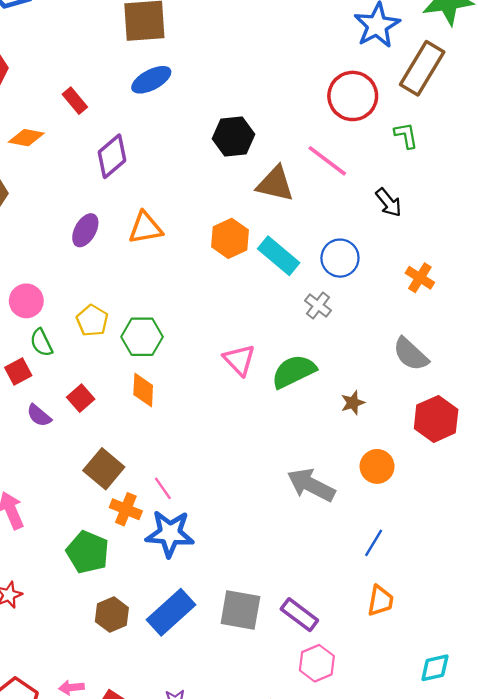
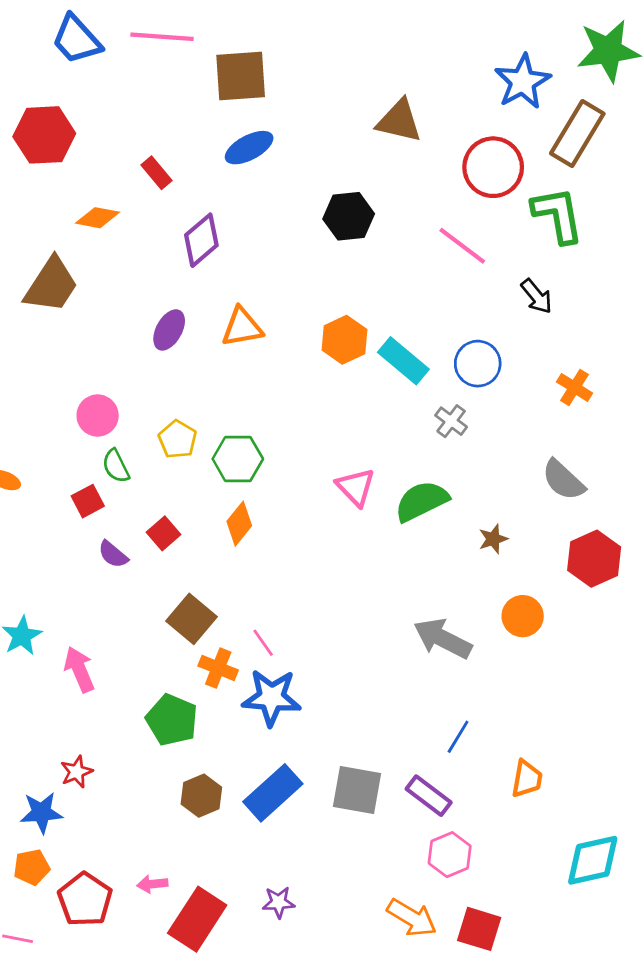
green L-shape: (406, 135) -> (558, 215), size x1.8
brown triangle: (275, 184) -> (399, 121), moved
orange diamond: (143, 390) -> (239, 524), turned 36
blue line: (374, 543) -> (458, 737), moved
cyan diamond: (435, 668) -> (593, 860), size x1.5

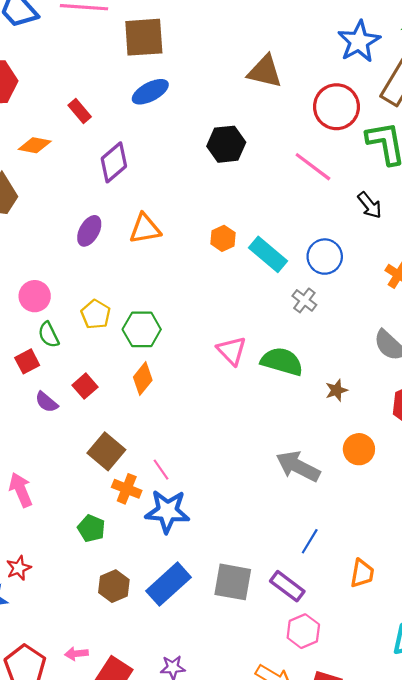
orange hexagon: (344, 340) -> (223, 238), size x0.7
green semicircle: (422, 501) -> (282, 361), turned 42
green pentagon: (172, 720) -> (91, 528), size x0.7

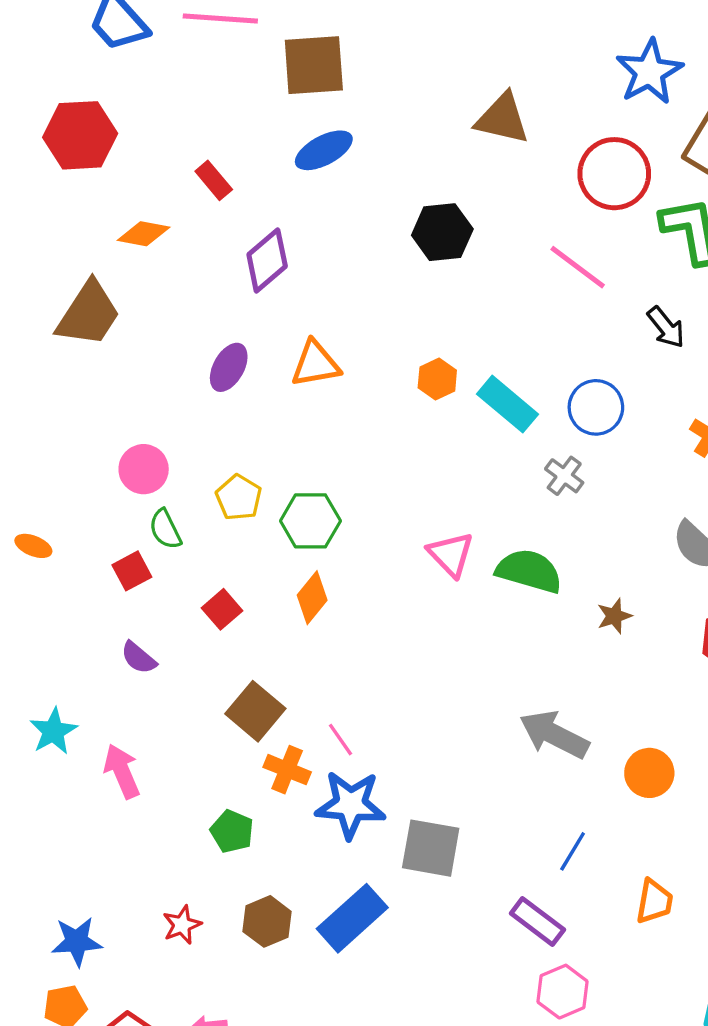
purple semicircle: (46, 402) -> (139, 658), moved
orange circle: (359, 449) -> (649, 773), moved
red star: (19, 568) -> (182, 925), moved
gray square: (233, 582) -> (431, 848), moved

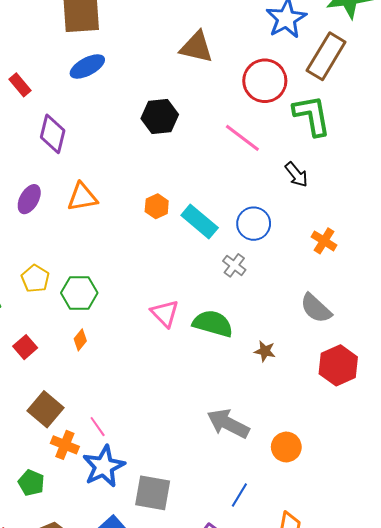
purple diamond: (267, 260) -> (53, 134), turned -36
orange diamond: (312, 598) -> (80, 340), size x0.7
brown star: (614, 616) -> (265, 351), turned 30
blue star: (351, 805) -> (104, 466), turned -30

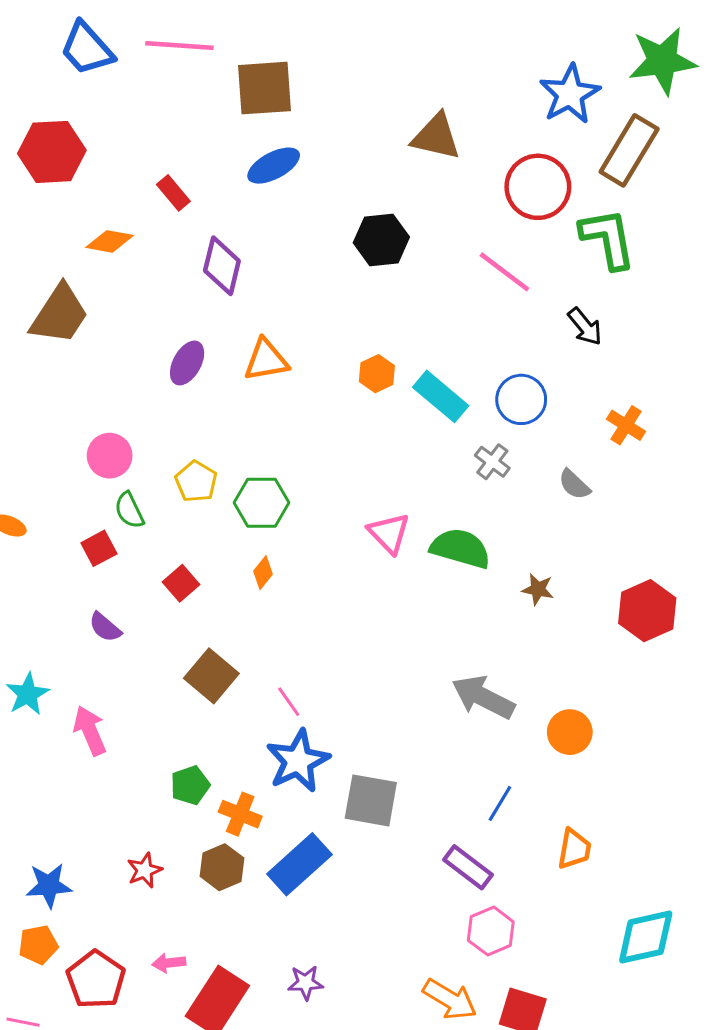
gray semicircle: (316, 308) -> (574, 485), moved, size x0.7
orange cross: (65, 445) -> (240, 814), moved
green pentagon: (31, 483) -> (190, 785), turned 30

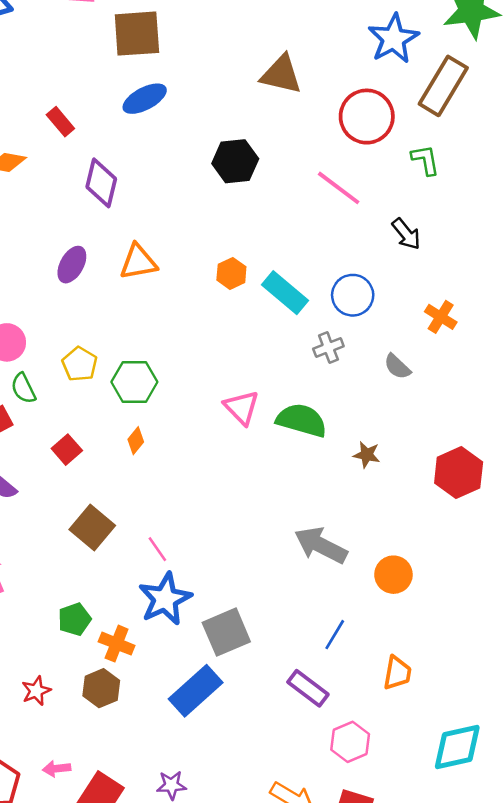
green L-shape: (608, 238) -> (425, 160), size x0.6
gray cross: (492, 462) -> (328, 347), turned 32
gray square: (371, 800) -> (226, 632), turned -33
blue rectangle: (299, 864) -> (196, 691), moved
pink hexagon: (491, 931) -> (350, 742), moved

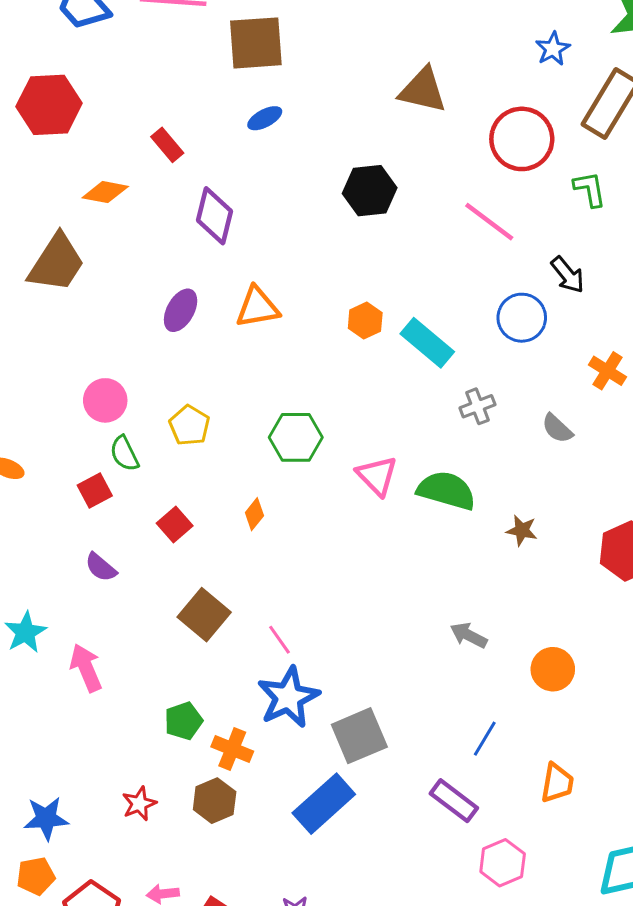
blue star: (393, 39) -> (553, 49), size x0.6
blue ellipse: (145, 99) -> (265, 118), size x0.7
blue circle: (353, 295) -> (522, 318), moved
green hexagon: (134, 382) -> (296, 437), moved
gray arrow: (321, 545) -> (469, 635), size x0.6

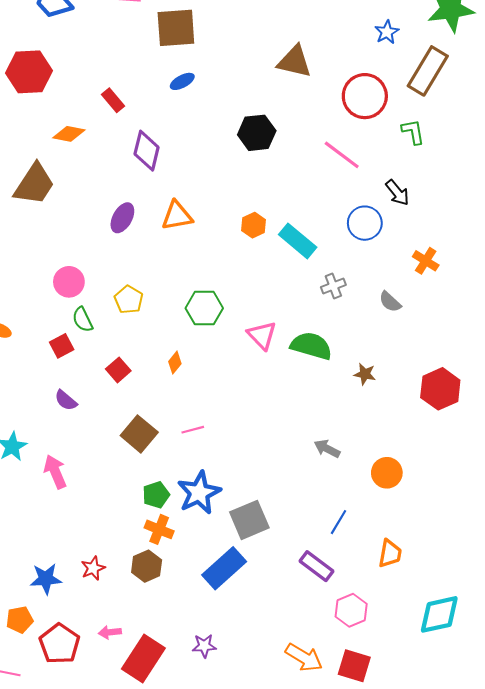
pink line: (280, 640) -> (193, 430), moved, turned -70
green pentagon: (183, 721) -> (156, 495), moved
blue star: (46, 818) -> (46, 579), moved

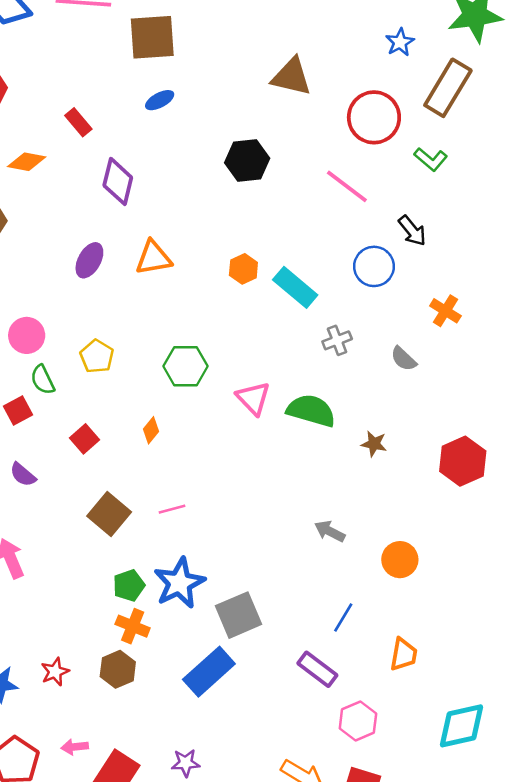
green L-shape: (413, 132) -> (431, 159), turned 140

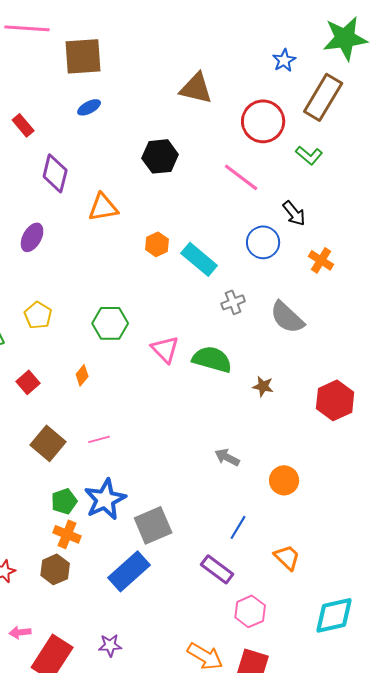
orange triangle: (154, 258) -> (103, 207), moved
orange cross: (445, 311) -> (321, 260), moved
gray semicircle: (404, 359) -> (287, 317), size x1.6
orange trapezoid: (404, 654) -> (287, 557), turned -56

